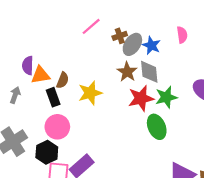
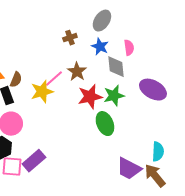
pink line: (91, 26) -> (54, 79), moved
pink semicircle: (182, 35) -> (129, 48), moved
gray ellipse: (132, 44) -> (102, 21), moved
gray diamond: (149, 72) -> (116, 67), moved

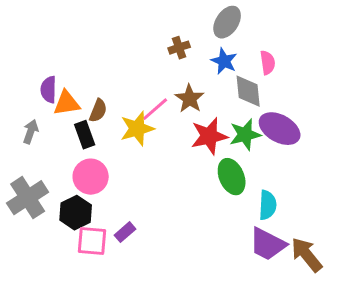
purple ellipse: (153, 90) -> (280, 129), moved
cyan semicircle: (158, 152) -> (268, 205), moved
purple rectangle: (34, 161) -> (125, 232), size x0.6

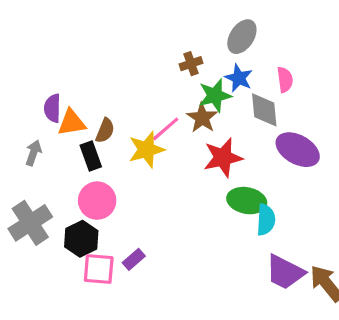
green star: (245, 135) -> (215, 96), moved
green ellipse: (232, 177) -> (247, 201), turned -56
cyan semicircle: (268, 205) -> (266, 220), moved

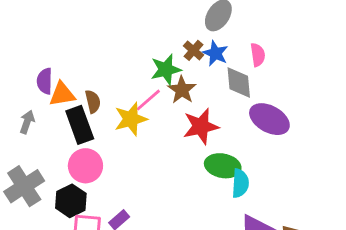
brown cross: (191, 64) -> (194, 50), moved, turned -30
green star: (215, 96) -> (166, 69), moved
brown semicircle: (105, 131) -> (93, 102), turned -35
black rectangle: (91, 156) -> (80, 125), size x1.4

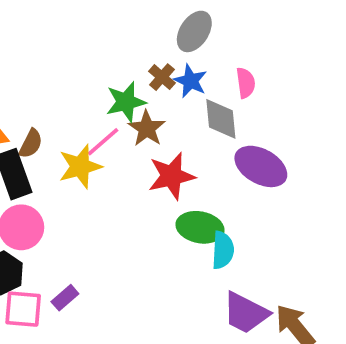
brown semicircle: (93, 102) -> (31, 144), turned 40

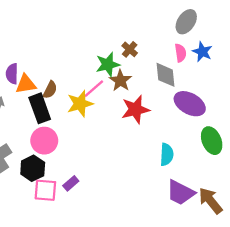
gray ellipse: (194, 31) -> (186, 22), moved
blue star: (190, 81) -> (202, 52), moved
green ellipse: (200, 227) -> (212, 141), moved, turned 56

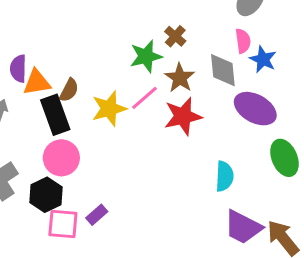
blue star: (202, 52) -> (263, 59), moved
brown star: (120, 81) -> (180, 78), moved
pink line: (94, 89) -> (144, 98), moved

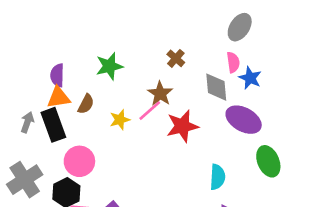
green star: (146, 56) -> (109, 66), moved
purple semicircle: (18, 69) -> (57, 75), moved
brown star: (180, 78) -> (160, 94), moved
yellow star: (109, 109) -> (120, 120), size x0.7
black rectangle: (55, 115) -> (53, 125), moved

